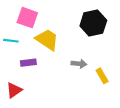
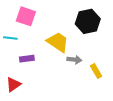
yellow trapezoid: (47, 40) -> (58, 42), moved

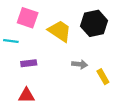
yellow trapezoid: (58, 42) -> (60, 31), moved
red triangle: (13, 84) -> (26, 95), moved, turned 35

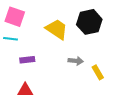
pink square: (28, 18) -> (15, 17), moved

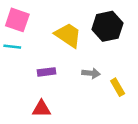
purple rectangle: (27, 60) -> (47, 72), moved
red triangle: (25, 90) -> (41, 109), moved

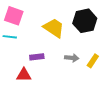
yellow rectangle: (118, 87) -> (93, 61), moved, turned 64
red triangle: (41, 109) -> (24, 75), moved

